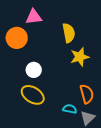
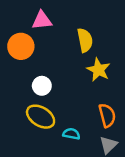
yellow star: (80, 57) -> (98, 70), turned -30
cyan semicircle: (70, 109) -> (71, 134), moved

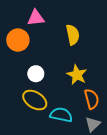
yellow star: (98, 70) -> (77, 75), moved
cyan semicircle: (71, 134) -> (61, 115), size x1.5

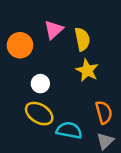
pink triangle: (36, 18) -> (54, 30), moved, turned -36
yellow star: (77, 75) -> (87, 70), moved

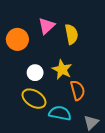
yellow star: (87, 70) -> (62, 70), moved
orange semicircle: (104, 112) -> (78, 90), moved

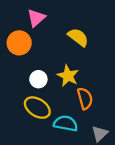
pink triangle: (46, 26) -> (36, 18), moved
yellow semicircle: (71, 34) -> (78, 37), turned -42

